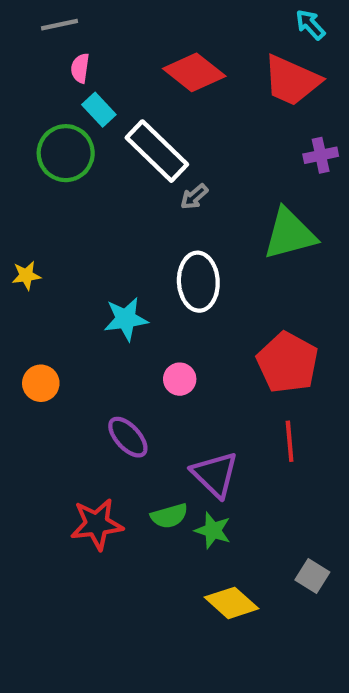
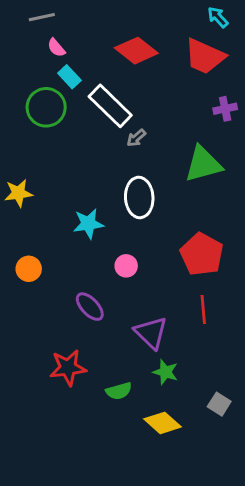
pink semicircle: (80, 68) -> (56, 48), turned -48
yellow star: (26, 275) -> (18, 193), size x1.4
green semicircle: (169, 516) -> (119, 391), moved
green star: (213, 530) -> (165, 372), moved

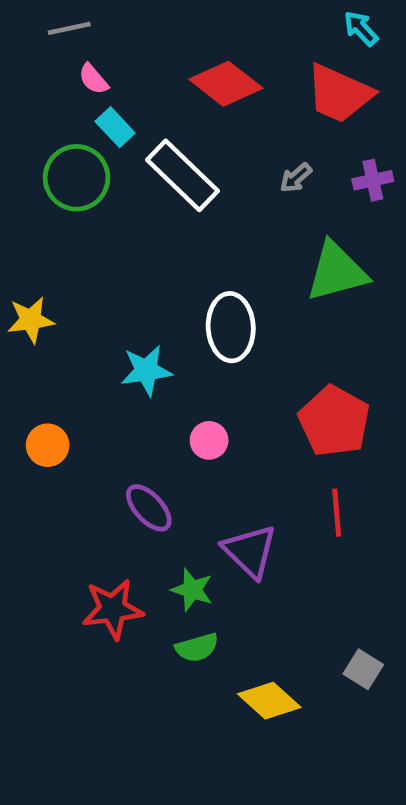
gray arrow: (136, 138) -> (296, 178), moved
green star: (165, 372) -> (192, 590), moved

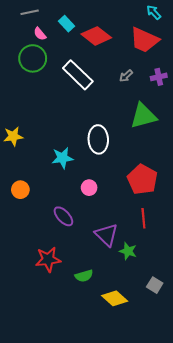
cyan rectangle: (115, 127) -> (67, 24), moved
green circle: (77, 178) -> (33, 58), moved
green star: (192, 590) -> (128, 251), moved

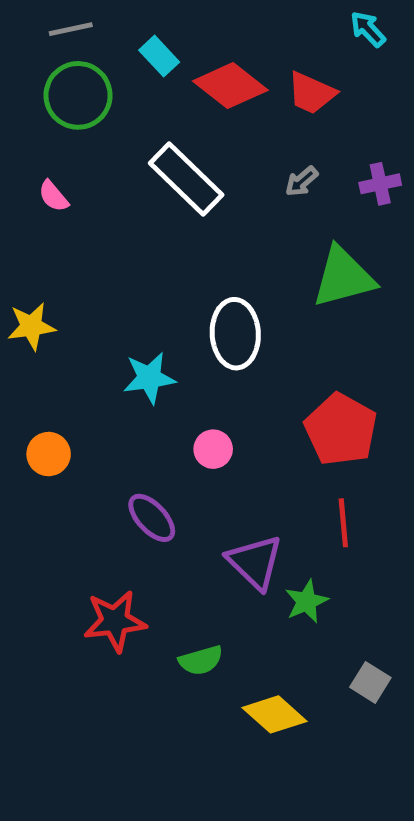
pink semicircle: (40, 34) -> (53, 196), moved
red trapezoid: (144, 40) -> (311, 93), moved, size x0.7
green circle: (33, 58) -> (78, 95), moved
green star: (128, 251) -> (306, 601), turned 30

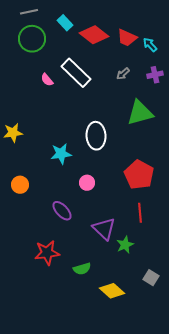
cyan arrow: (368, 29) -> (150, 45), moved
pink semicircle: (53, 196) -> (47, 80), moved

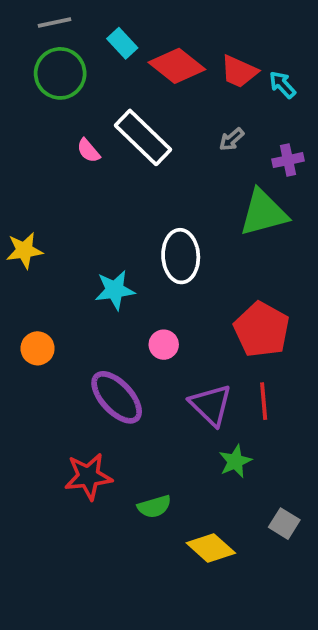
purple cross: (155, 75) -> (288, 160), moved
purple ellipse: (62, 211) -> (117, 397), size x1.4
purple triangle: (104, 229) -> (211, 405), moved

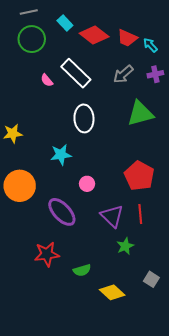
gray arrow: (232, 139) -> (123, 74), size x1.5
purple cross: (288, 160) -> (155, 74), moved
white ellipse: (181, 256) -> (84, 118), moved
orange circle: (38, 348) -> (20, 186), size x1.8

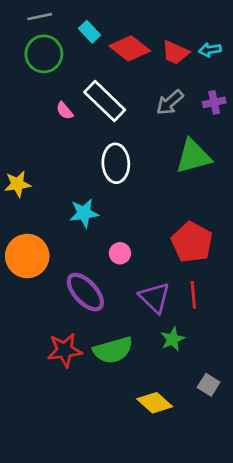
cyan arrow: (150, 45) -> (210, 50), moved, turned -56
green semicircle: (82, 270) -> (113, 350), moved, size x1.6

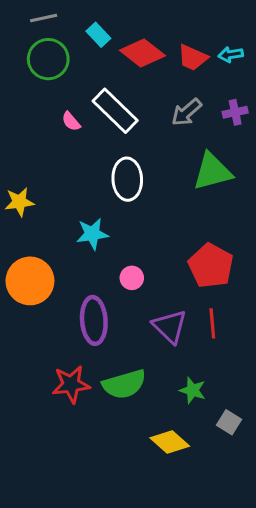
purple ellipse: (85, 292) -> (94, 320), turned 39
green star: (173, 339) -> (193, 390), moved, turned -30

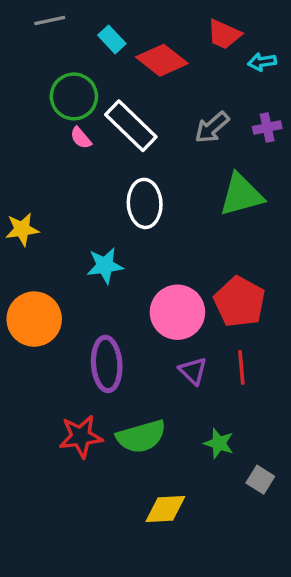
red trapezoid: (193, 58) -> (224, 34), moved
green circle: (48, 59) -> (74, 96), moved
pink circle: (132, 278) -> (177, 312), moved, size x2.0
purple triangle: (170, 327) -> (193, 371), size x0.7
yellow diamond: (170, 442) -> (165, 509), moved, turned -45

